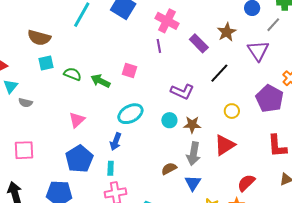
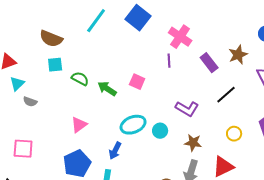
cyan circle: (169, 120) -> (160, 131), moved

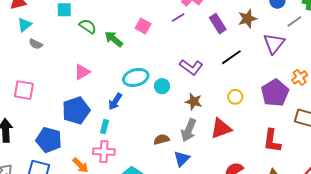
purple line: (169, 61) -> (178, 18), turned 56
pink square: (137, 82) -> (143, 26), moved

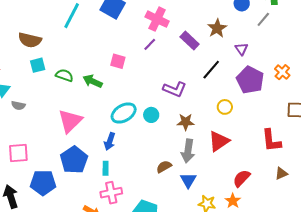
purple triangle: (274, 43) -> (241, 49), moved, size x0.6
pink triangle: (82, 72) -> (70, 121), size x1.5
purple pentagon: (275, 93) -> (250, 80), moved
blue pentagon: (49, 140) -> (43, 183), moved

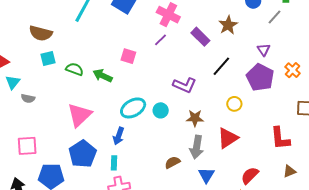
purple triangle: (241, 49) -> (264, 50), moved
blue triangle: (188, 180) -> (206, 175), moved

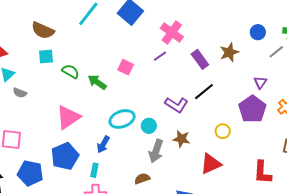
black line: (221, 66) -> (204, 92), moved
gray arrow: (197, 147) -> (156, 151), moved
brown semicircle: (172, 162) -> (142, 179), moved

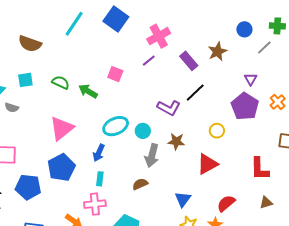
pink cross: (172, 32) -> (159, 36), turned 30
cyan square: (46, 57) -> (25, 80), moved
cyan rectangle: (94, 170) -> (100, 179), moved

